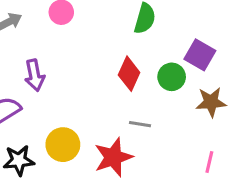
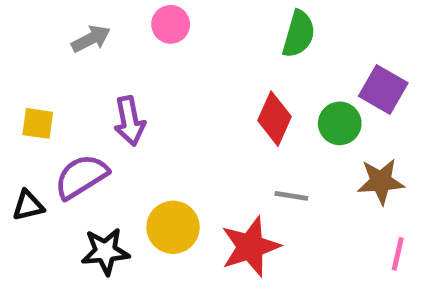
brown star: (211, 102) -> (381, 181), moved

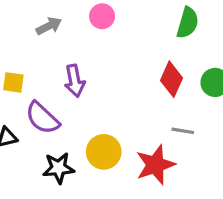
purple semicircle: (81, 177) -> (42, 118), turned -105

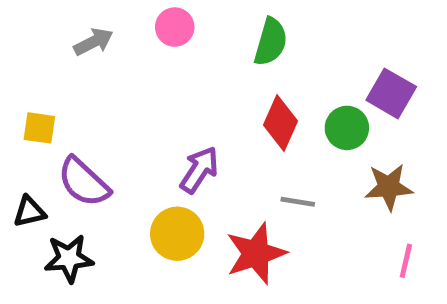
green semicircle: (188, 23) -> (271, 42), moved
purple arrow: (75, 81) -> (199, 170), moved, turned -136
black star: (59, 168) -> (69, 258), moved

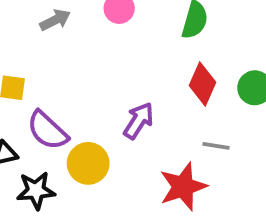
yellow circle: (177, 234) -> (88, 163), moved

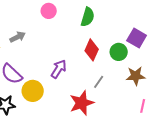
gray arrow: (55, 20) -> (18, 37), moved
gray line: (216, 146) -> (99, 82), turned -64

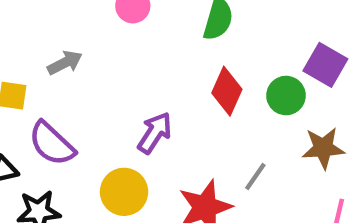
gray line: (99, 82) -> (255, 177), moved
yellow circle: (33, 91) -> (124, 192), moved

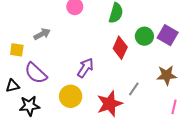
green circle: (286, 96) -> (144, 36), moved

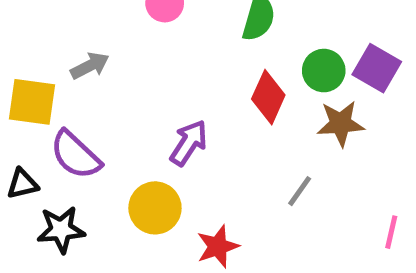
yellow square: (17, 50) -> (32, 102), size x1.5
brown star: (167, 75) -> (341, 124), moved
red star: (110, 104) -> (218, 246), moved, size x0.7

